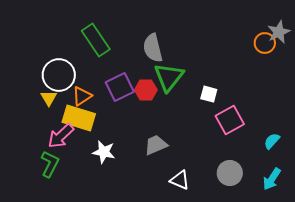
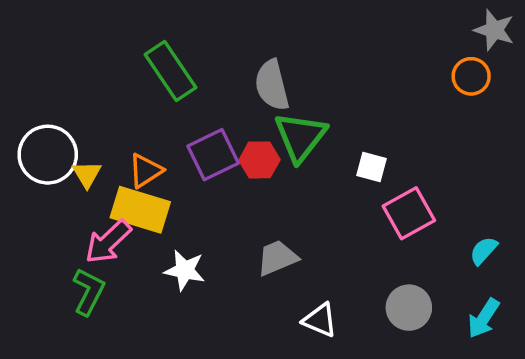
gray star: (279, 32) -> (494, 30), moved, turned -30
white circle: (59, 75) -> (48, 155), moved

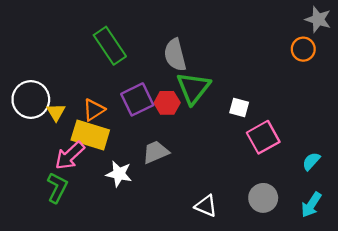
gray trapezoid: (277, 258) -> (156, 152), moved

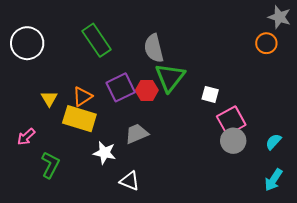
white circle: (31, 99) -> (27, 43), moved
pink arrow: (70, 156) -> (26, 137), moved, size x0.7
gray circle: (263, 198) -> (233, 141), moved
white triangle: (206, 206) -> (130, 181), moved

